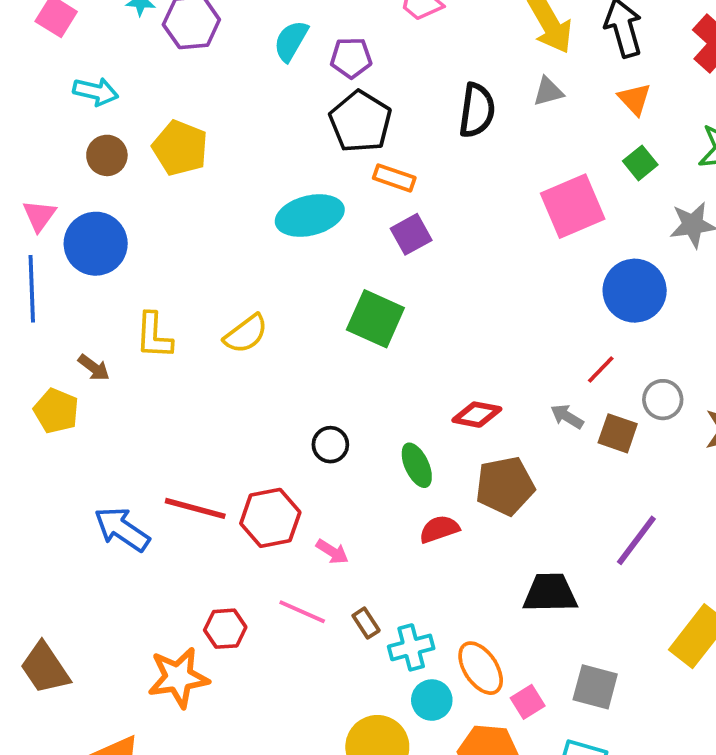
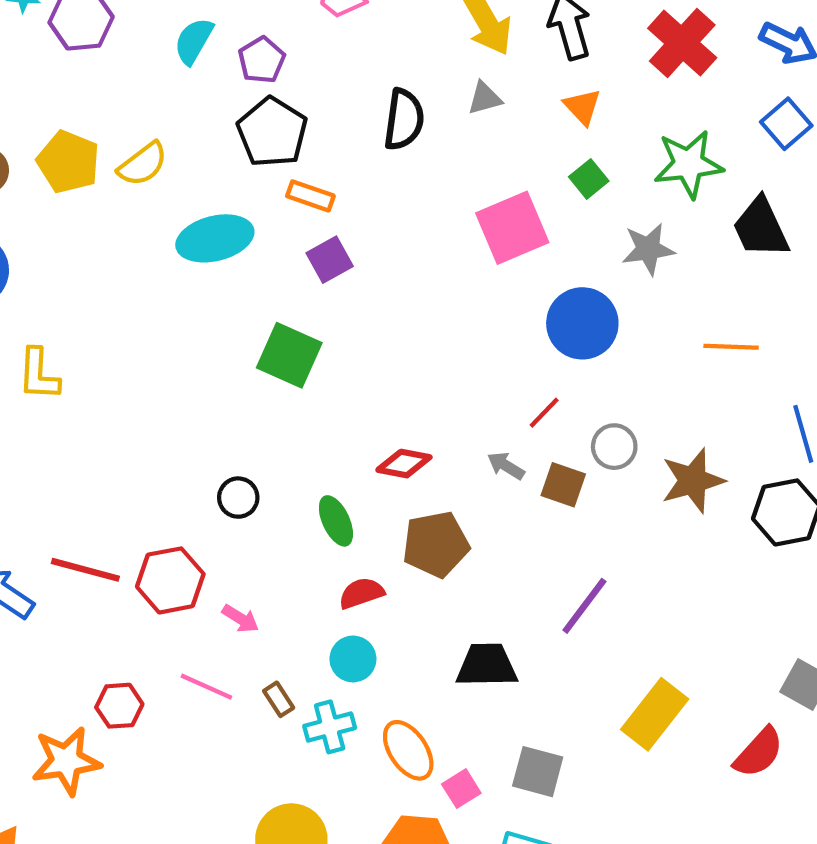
purple pentagon: (351, 58) -> (262, 60), turned -30
yellow semicircle: (246, 334) -> (143, 164), moved
cyan circle: (432, 700) -> (353, 659), moved

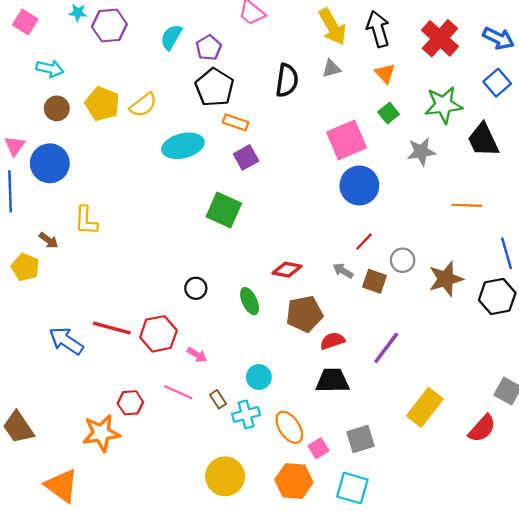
blue circle: (582, 323) -> (359, 185), moved
red semicircle: (361, 593) -> (332, 341), moved
gray square: (538, 772) -> (361, 439), turned -32

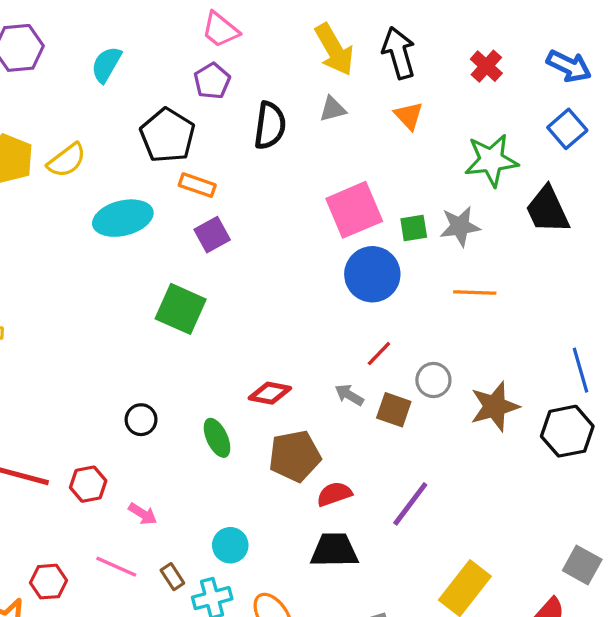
red cross: (440, 38) -> (486, 66), size x0.6
purple pentagon: (209, 48) -> (212, 81), moved
green square: (389, 113) -> (414, 228), moved, turned 30
orange line: (467, 205) -> (475, 292), moved
red hexagon: (158, 334) -> (88, 484), size x0.7

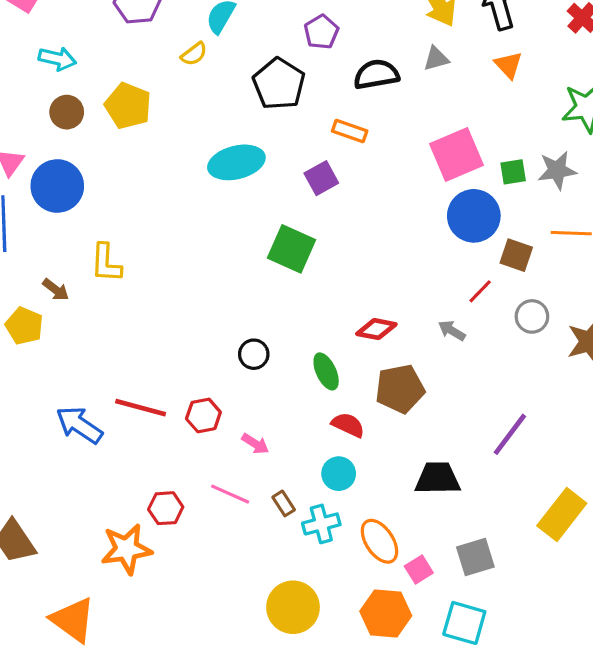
black semicircle: (270, 126) -> (376, 74), turned -108
yellow semicircle: (67, 160) -> (194, 54), moved, size x0.7
orange rectangle: (197, 185) -> (350, 131), moved
brown square: (394, 410) -> (516, 255), moved
red semicircle: (334, 494) -> (348, 425), moved, turned 44

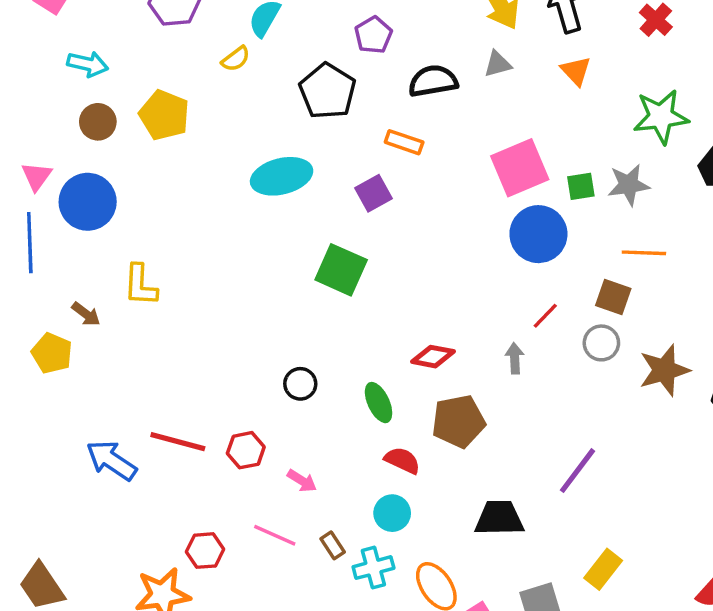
brown square: (516, 255) -> (613, 297), moved
gray arrow: (452, 331) -> (515, 358), turned 56
yellow rectangle: (562, 514) -> (603, 569), moved, size x0.7

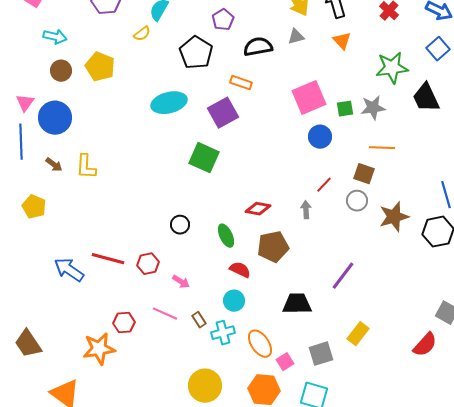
purple square: (373, 193) -> (223, 113), size x1.4
blue circle: (538, 234) -> (320, 137), size x0.7
brown arrow: (86, 314) -> (54, 165), moved

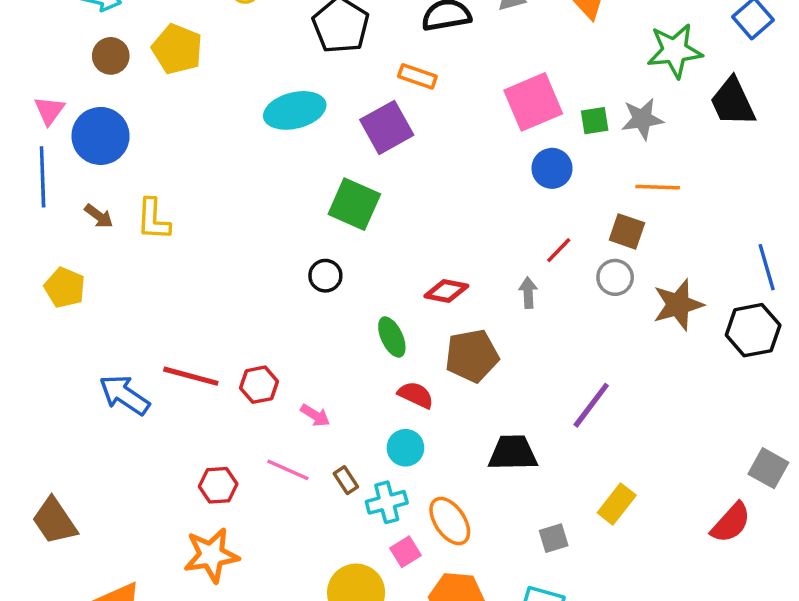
black circle: (180, 225) -> (325, 276), moved
orange star: (99, 349) -> (211, 555), moved
gray square: (321, 354) -> (554, 538), size x0.7
pink square: (285, 362) -> (405, 552), moved

